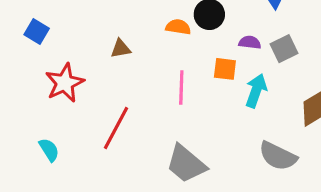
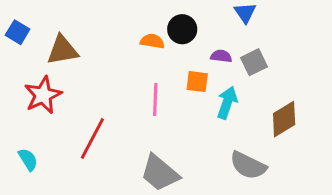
blue square: (37, 32) -> (18, 32), moved
brown triangle: (121, 49) -> (62, 50), moved, size x1.6

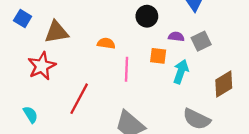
orange semicircle: (152, 41) -> (106, 43), moved

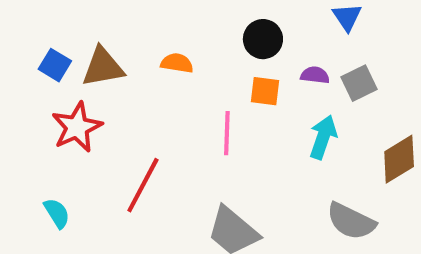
blue square: (23, 18) -> (55, 65), moved
orange semicircle: (106, 43) -> (177, 63), moved
orange square: (158, 56) -> (265, 91), moved

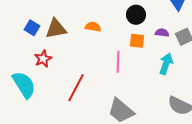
red star: (77, 127) -> (43, 59), size x0.7
cyan semicircle: (57, 213) -> (24, 85), moved, size x1.8

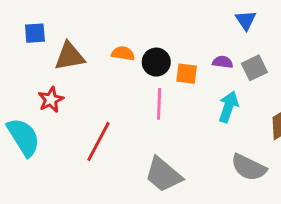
black circle: (136, 15) -> (156, 62), moved
blue square: (32, 28) -> (35, 33), moved, turned -35

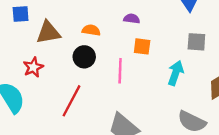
black circle: (156, 62) -> (84, 57), moved
purple semicircle: (223, 62) -> (132, 19), moved
gray square: (254, 68) -> (196, 42), turned 30

